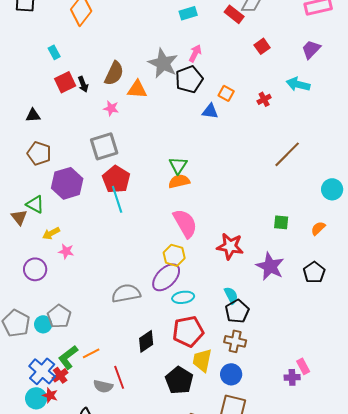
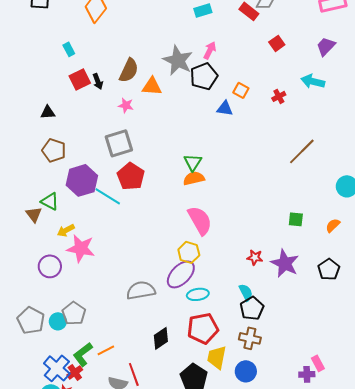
cyan line: (117, 199) -> (108, 196), moved, turned -40
red star: (230, 246) -> (255, 257), moved, size x0.6
pink star: (66, 251) -> (81, 248), size x1.8

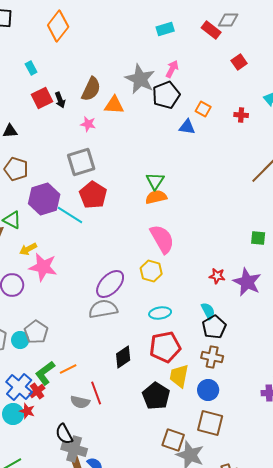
red cross: (279, 96) -> (241, 115), turned 32
purple ellipse: (181, 274) -> (110, 284), moved

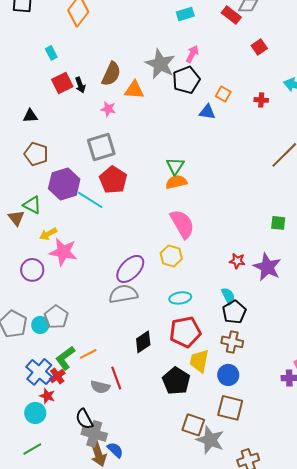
cyan circle: (13, 414) -> (35, 413), moved

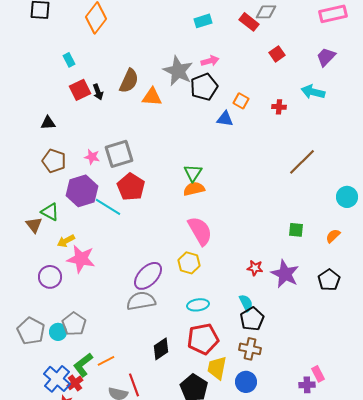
pink arrow: (192, 54) -> (210, 61), turned 48
pink star: (108, 109) -> (92, 157), moved

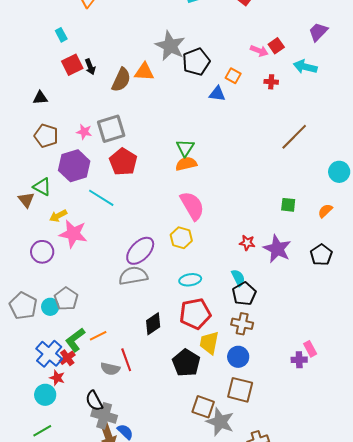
red square: (277, 54) -> (276, 46), moved
pink arrow: (210, 61) -> (259, 51), moved, turned 36
brown semicircle: (129, 81) -> (121, 80), moved
cyan line: (108, 207) -> (101, 198), moved

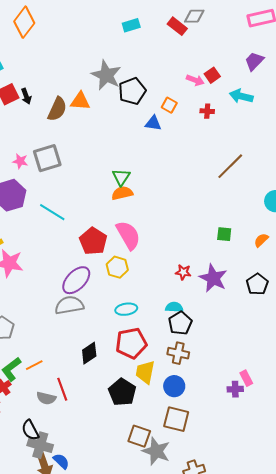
red pentagon: (123, 162) -> (93, 241), moved
cyan line: (101, 198) -> (52, 212), moved
cyan semicircle: (238, 278) -> (174, 307), turned -60

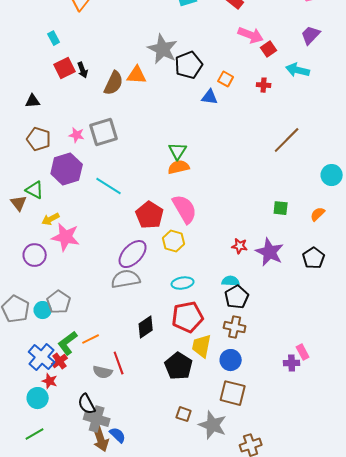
pink arrow: (195, 80) -> (251, 35), moved, size x1.4
brown square: (139, 436) -> (184, 414), moved, size x0.7

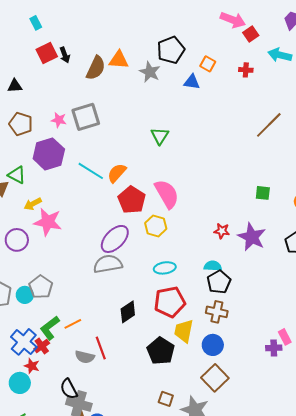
gray star: (163, 49) -> (150, 72), moved, size x0.7
orange semicircle: (179, 167) -> (117, 173), moved, turned -35
brown square: (233, 393) -> (215, 378), turned 32

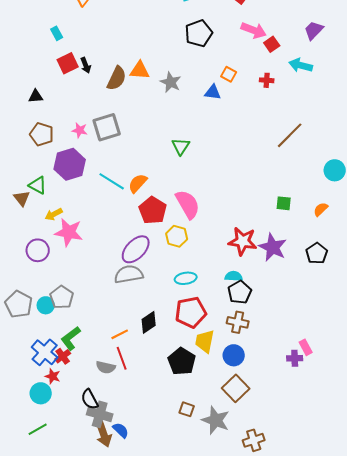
black pentagon: (171, 50) -> (199, 33), moved
red star: (222, 231) -> (243, 241), size x1.8
orange line: (73, 324) -> (120, 334), moved

